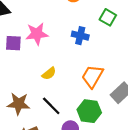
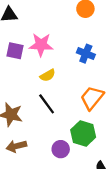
yellow semicircle: (49, 73) -> (48, 75), moved
black line: (51, 106) -> (47, 104), moved

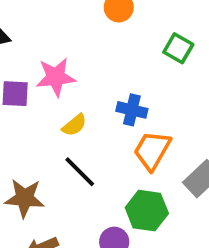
blue cross: (86, 54) -> (132, 110), moved

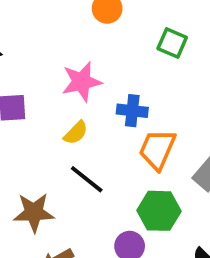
pink star: (56, 77) -> (82, 82), moved

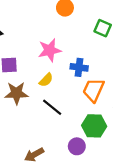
brown star: (34, 212) -> (16, 93), moved

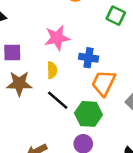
yellow semicircle: (46, 80) -> (52, 70), turned -48
green hexagon: (94, 126) -> (89, 114), moved

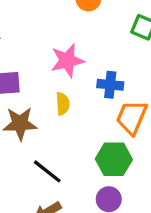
black line: (58, 100) -> (47, 171), moved

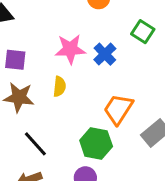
blue cross: (110, 85) -> (105, 54), moved, turned 30

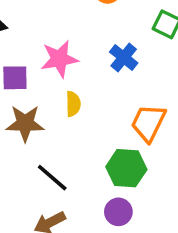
pink star: (70, 49) -> (59, 59), moved

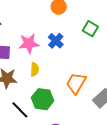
blue cross: (124, 57) -> (56, 41), moved
green hexagon: (126, 168) -> (43, 99), moved

